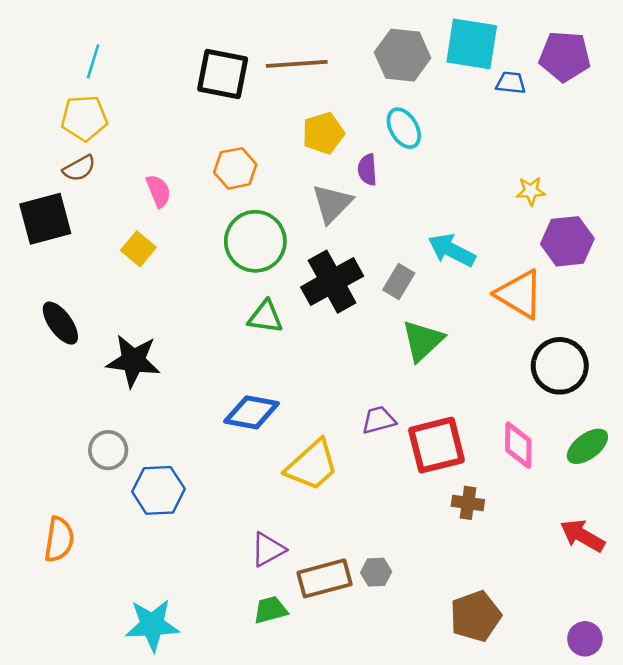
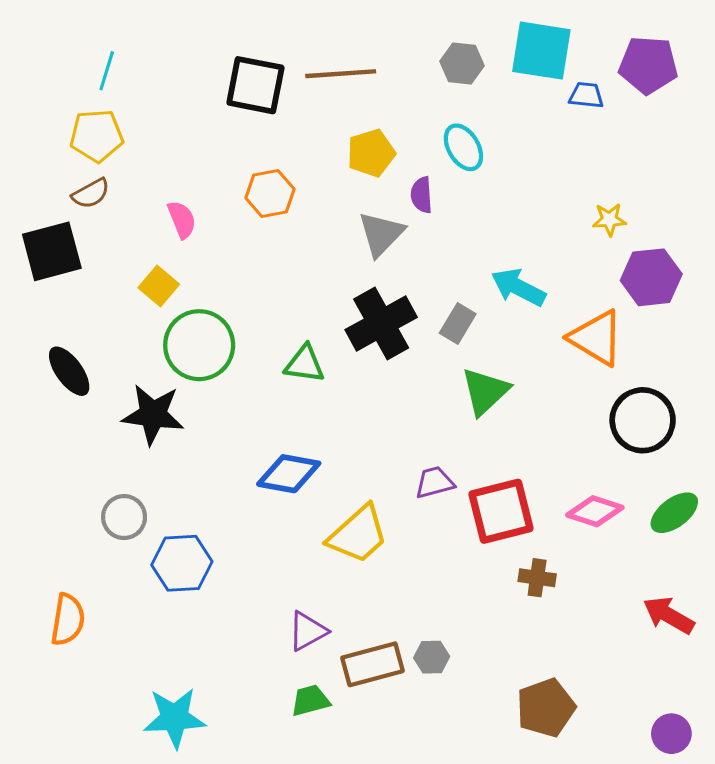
gray hexagon: (403, 55) -> (462, 64), size x0.7
green circle: (255, 241) -> (199, 345), moved
pink diamond: (518, 445) -> (595, 511), turned -72

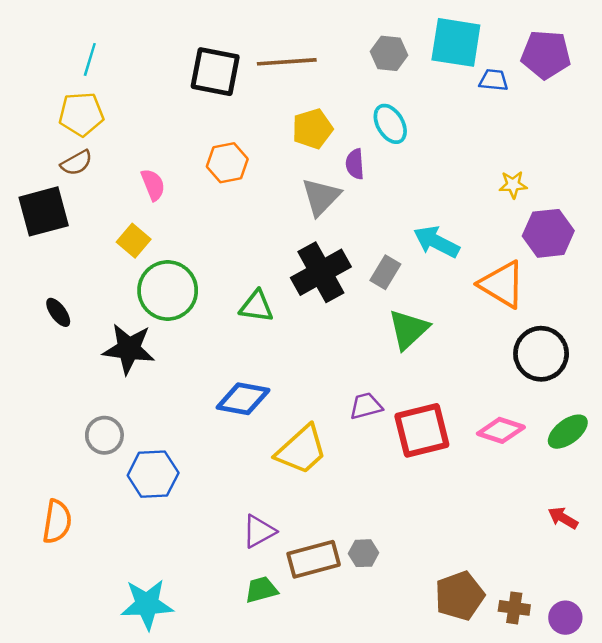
black ellipse: (69, 371) -> (58, 312), size x0.7
brown cross: (537, 578) -> (514, 608), moved
red arrow: (669, 615) -> (563, 518), size x0.7

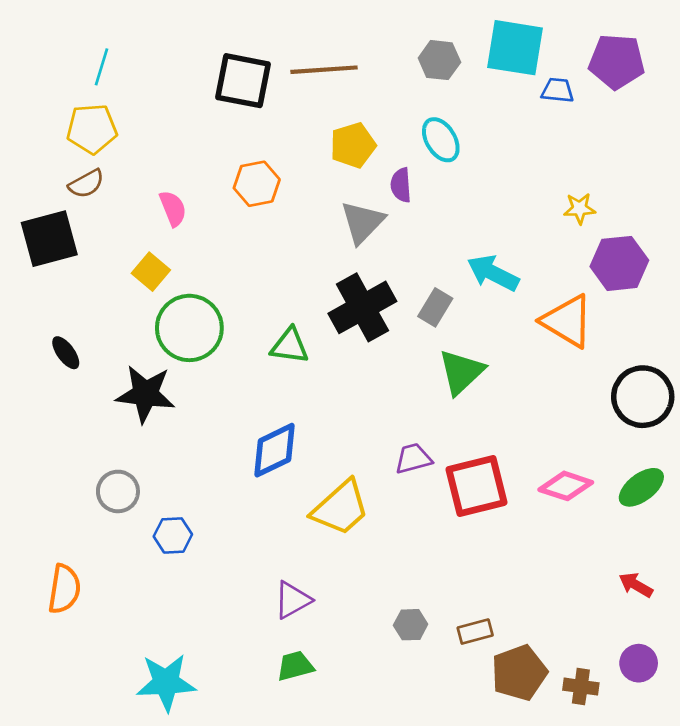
black circle: (541, 354) -> (643, 397), moved
blue diamond: (243, 399) -> (275, 450), turned -36
blue hexagon: (153, 474) -> (173, 535), size x0.7
brown rectangle: (314, 559) -> (475, 632), moved, size x0.6
purple circle: (565, 618) -> (639, 663), moved

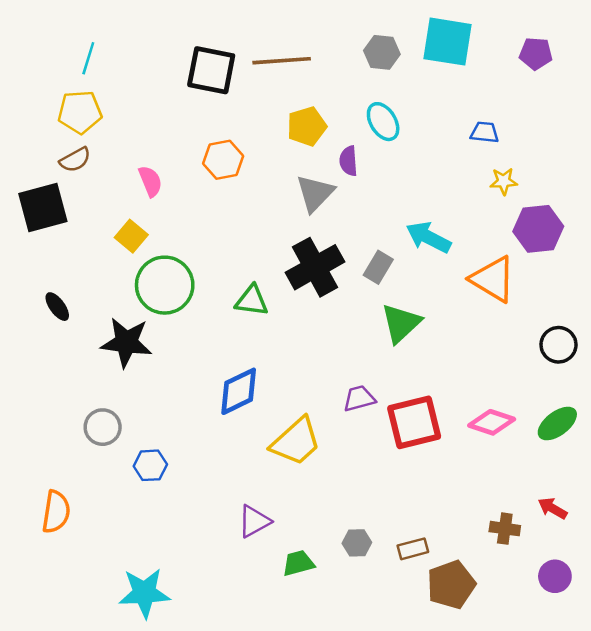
purple pentagon: (617, 61) -> (536, 54), size x0.7
blue trapezoid: (558, 90) -> (485, 132), moved
black circle: (643, 397) -> (558, 345), size x0.7
green trapezoid: (295, 666) -> (298, 563), moved
brown cross: (581, 687) -> (505, 529), moved

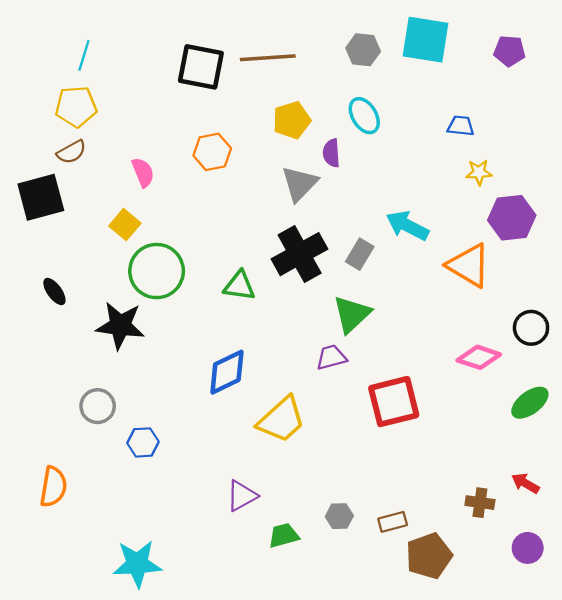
green triangle: (401, 323) -> (352, 314), moved
purple trapezoid: (359, 398) -> (331, 357), moved
pink diamond: (492, 422) -> (479, 357), moved

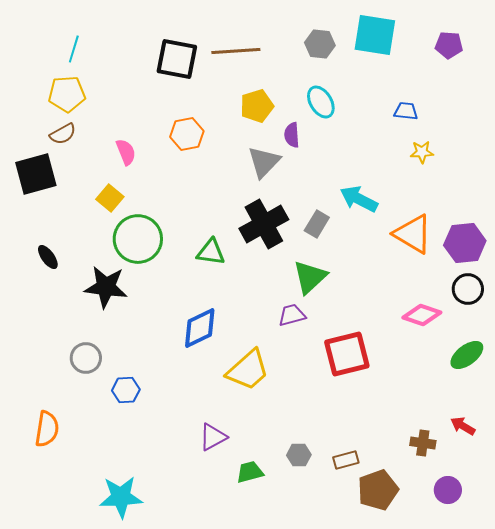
purple hexagon: (512, 218) -> (465, 243), moved
purple circle: (528, 548) -> (448, 490), moved

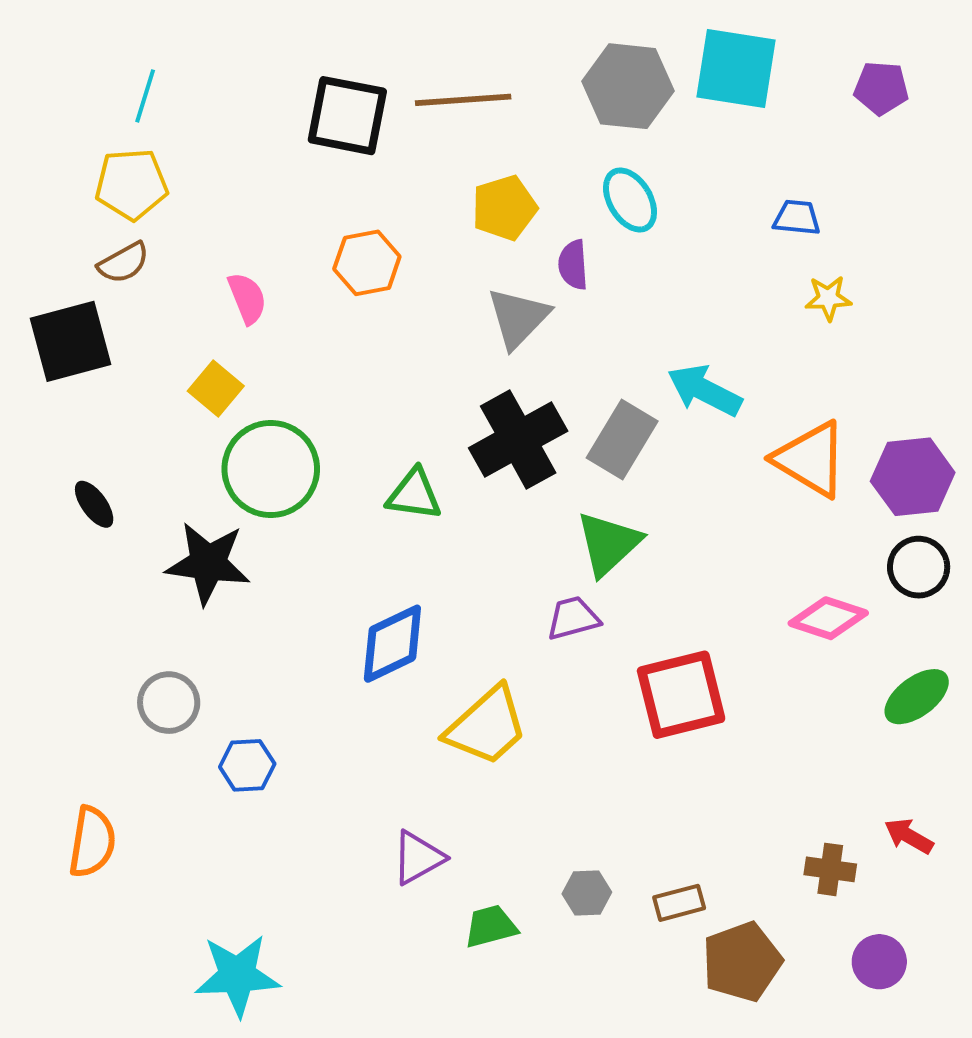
gray hexagon: (320, 44) -> (628, 86), size x1.5
gray rectangle: (317, 224) -> (622, 439), size x1.4

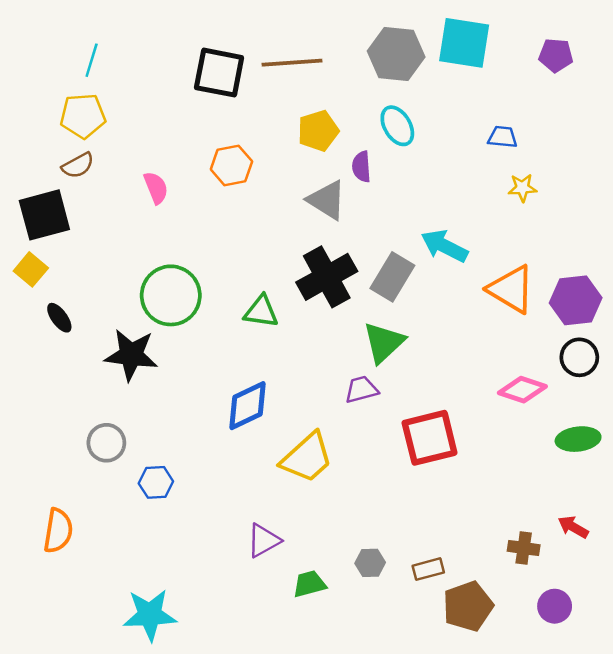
gray triangle: (518, 318) -> (327, 200), turned -42
yellow square: (216, 388) -> (31, 269), moved
green ellipse: (917, 697) -> (578, 439), turned 30

